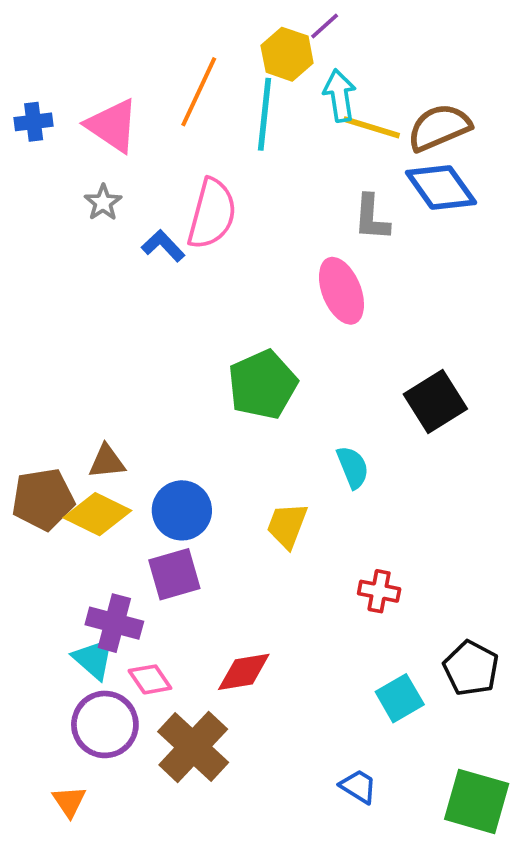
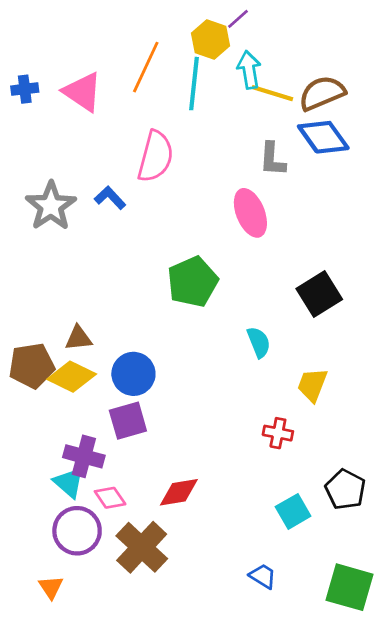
gray star: (103, 203) -> (51, 206), moved, size x1.8
blue L-shape: (163, 246) -> (110, 198), moved
yellow trapezoid: (287, 525) -> (312, 385), moved

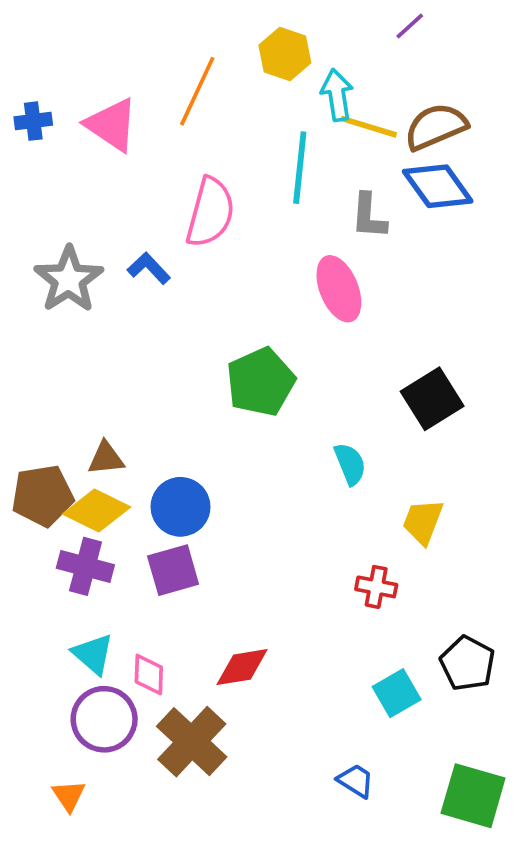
purple line: (238, 19) -> (410, 26), moved
cyan line: (194, 84) -> (300, 168), moved
purple cross: (84, 456) -> (85, 566), moved
pink diamond: (110, 498) -> (149, 675), turned 36

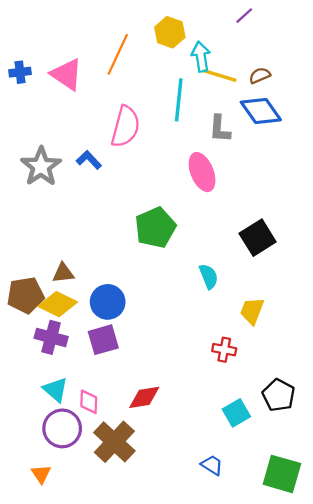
brown semicircle: (436, 127) -> (260, 75), size x0.6

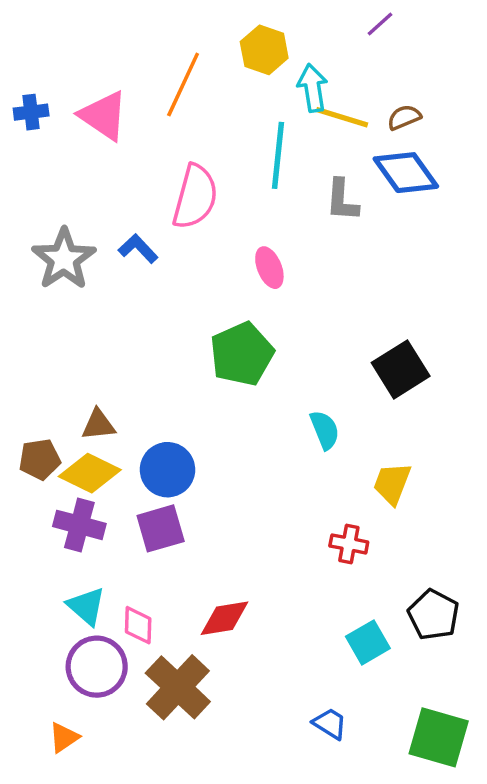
pink ellipse: (202, 172) -> (269, 268), moved, size x0.7
brown pentagon: (26, 295) -> (40, 459), size x0.7
orange triangle: (41, 474) -> (64, 737), turned 30

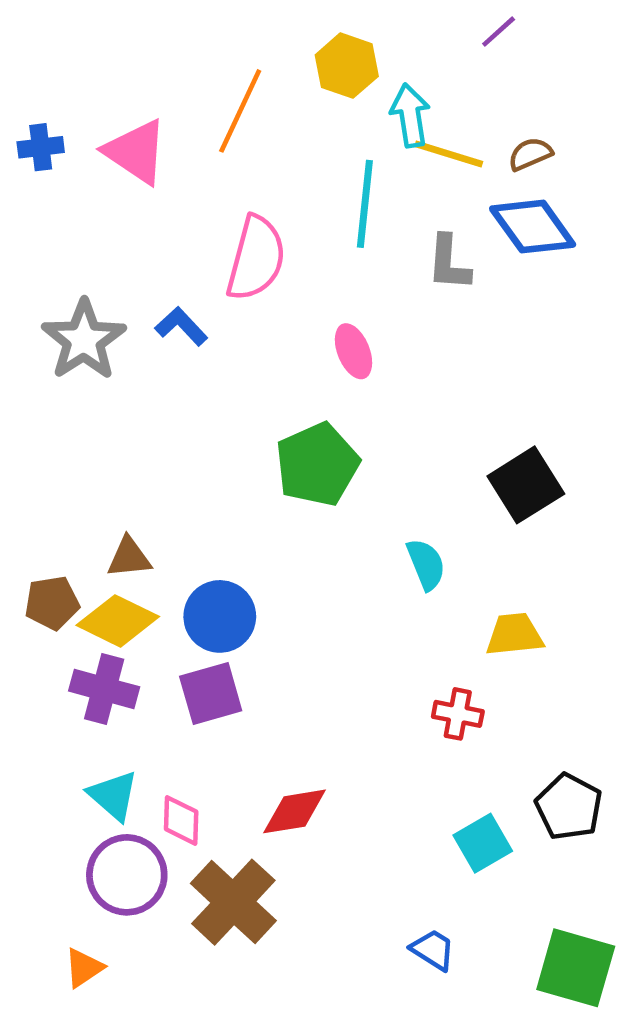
yellow trapezoid: (392, 484) -> (514, 635), turned 63

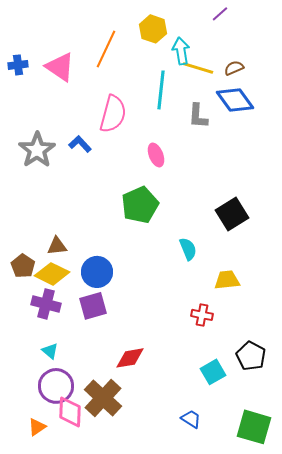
brown pentagon: (52, 603) -> (23, 266), turned -30
cyan triangle: (113, 796) -> (50, 351), size x0.7
pink diamond: (181, 820) -> (70, 412), moved, size x1.4

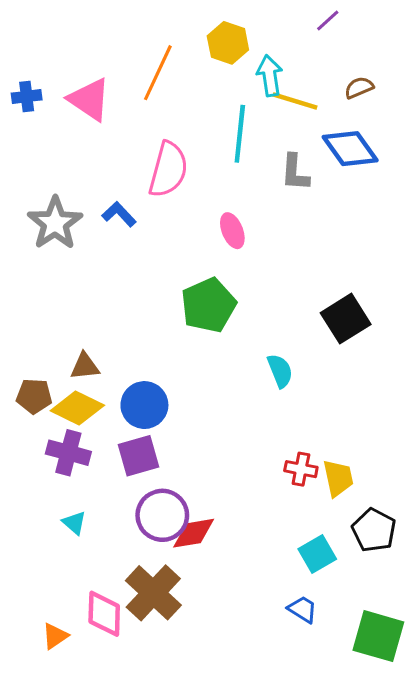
brown semicircle: (234, 68) -> (359, 88), moved
brown pentagon: (23, 266) -> (34, 396), turned -30
yellow trapezoid: (227, 280) -> (338, 478), moved, turned 84
purple circle: (56, 386) -> (162, 515), moved
blue trapezoid: (191, 419) -> (302, 609), moved

